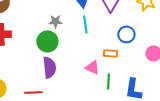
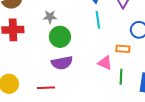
gray star: (55, 21) -> (50, 17), moved
purple semicircle: (49, 67) -> (62, 63), turned 85

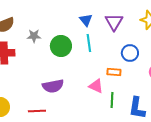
gray star: (50, 17) -> (34, 36), moved
green circle: (60, 37) -> (61, 46), moved

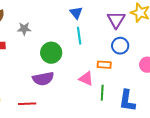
purple triangle: (114, 22) -> (116, 20), moved
green circle: (61, 46) -> (51, 53), moved

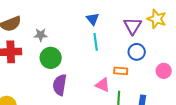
green circle: (51, 53) -> (51, 58), moved
purple semicircle: (43, 79) -> (60, 85), turned 110

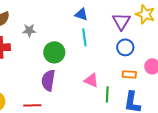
blue triangle: (93, 19) -> (81, 14), turned -32
green circle: (51, 58) -> (54, 52), moved
orange rectangle: (121, 71) -> (129, 74), moved

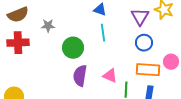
orange rectangle: (129, 74) -> (148, 70), size x1.6
purple semicircle: (48, 80) -> (80, 76), moved

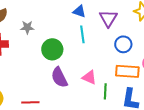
purple triangle: (140, 17) -> (108, 18), moved
purple semicircle: (80, 76) -> (59, 77), turned -35

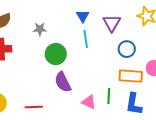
blue triangle: (79, 11) -> (83, 16), turned 40
gray star: (27, 27) -> (40, 29), moved
pink triangle: (89, 77) -> (89, 102), moved

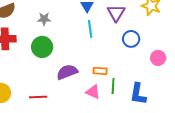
green circle: (56, 54) -> (42, 47), moved
orange rectangle: (131, 76) -> (100, 71), moved, size x0.6
purple semicircle: (63, 82) -> (67, 72), turned 95

